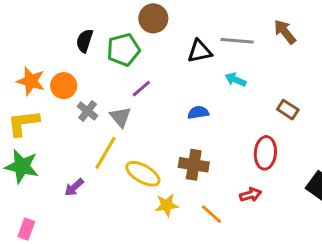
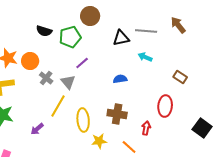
black semicircle: (85, 41) -> (44, 31), turned -91
yellow ellipse: (143, 174) -> (83, 120), turned 55
red arrow: (250, 195) -> (146, 128), moved, turned -64

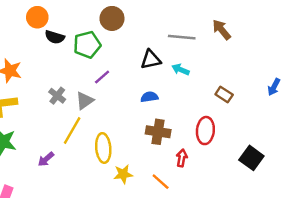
black triangle: (121, 38) -> (151, 60), moved
orange circle: (30, 61) -> (37, 17), moved
gray triangle: (68, 82) -> (85, 101), turned 35
brown cross: (117, 114) -> (158, 132), moved

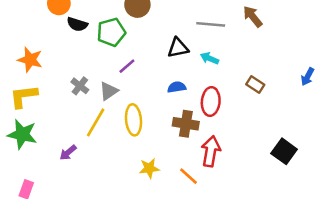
red ellipse: (205, 131) -> (211, 102), moved
yellow ellipse: (103, 148) -> (133, 120), moved
red arrow: (182, 158) -> (211, 151), size x1.6

